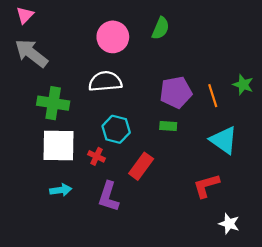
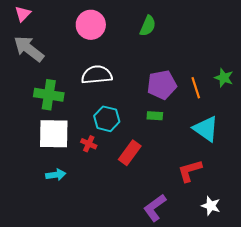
pink circle: (113, 37) -> (91, 25), moved
purple L-shape: (108, 197) -> (155, 208), moved, turned 36

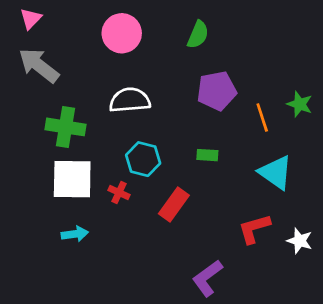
purple pentagon: (162, 85) -> (217, 91), moved
white star: (211, 206) -> (300, 241), moved

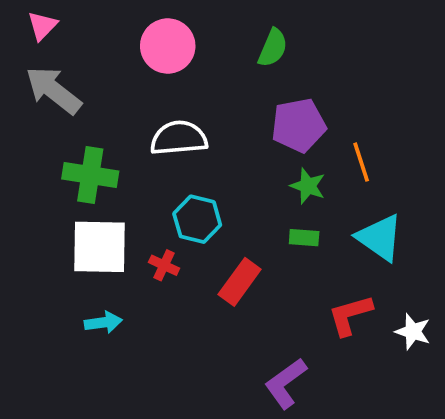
green star: (300, 104) -> (308, 186), moved
green rectangle: (207, 155) -> (304, 238), moved

